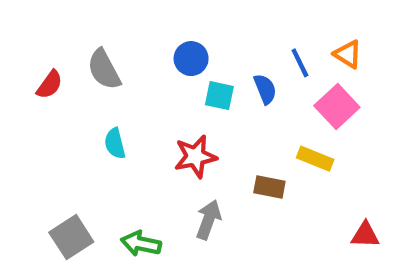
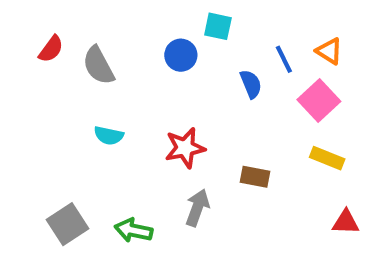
red semicircle: (50, 85) -> (51, 49), moved
cyan square: (219, 96) -> (218, 26), moved
cyan semicircle: (115, 143) -> (109, 136), turned -64
yellow rectangle: (315, 159) -> (327, 158), moved

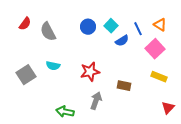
cyan square: (218, 26) -> (111, 26), moved, turned 32
blue semicircle: (251, 84) -> (122, 41), turned 80
red triangle: (346, 222) -> (168, 108), turned -48
gray square: (68, 224) -> (26, 75), moved

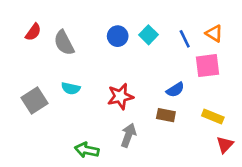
blue semicircle: (122, 41) -> (175, 90), moved
pink square: (155, 49) -> (207, 66), turned 36
yellow rectangle: (159, 77) -> (213, 117), moved

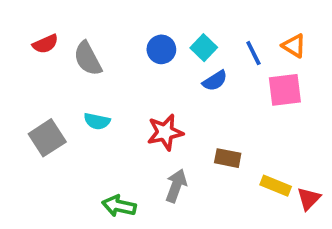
red semicircle: (33, 32) -> (45, 44), turned 30
blue semicircle: (175, 90) -> (215, 81), moved
yellow rectangle: (213, 117) -> (276, 186), moved

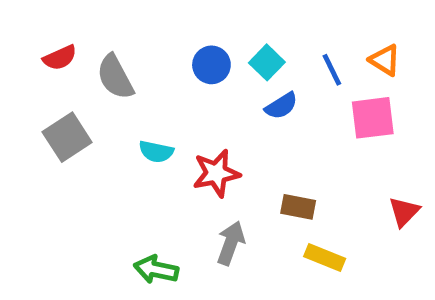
cyan semicircle: (97, 121) -> (156, 152), moved
gray square: (47, 138) -> (67, 137), moved
yellow rectangle: (276, 186) -> (325, 257), moved
red triangle: (309, 199) -> (404, 212), moved

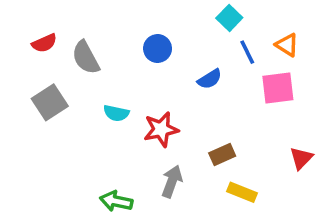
cyan square: (267, 62) -> (229, 18), moved
brown rectangle: (298, 207) -> (222, 154), turned -35

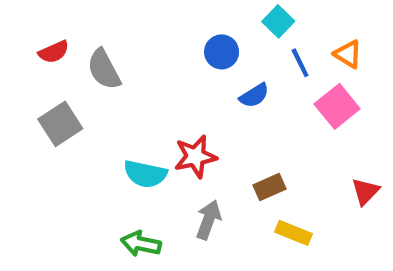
blue circle: (158, 48) -> (222, 52), moved
pink square: (278, 88) -> (337, 106), turned -32
cyan semicircle: (116, 113) -> (145, 174), moved, size x1.4

